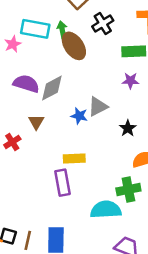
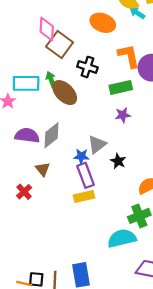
black cross: (103, 23) -> (87, 67), turned -30
black star: (128, 128) -> (118, 161), moved
purple rectangle: (63, 183) -> (85, 175), moved

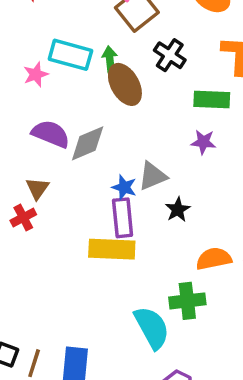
brown triangle: (43, 169) -> (37, 188), moved
yellow rectangle: (84, 196) -> (112, 249), size x1.4
cyan semicircle: (122, 238) -> (152, 328), turned 60

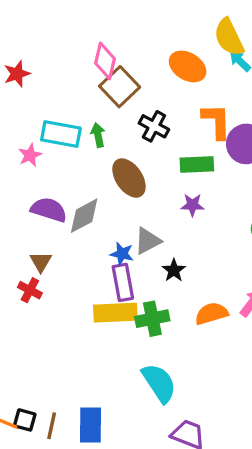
brown ellipse: (125, 84) -> (129, 178), moved
red cross: (23, 218) -> (30, 290), turned -30
green cross: (187, 301) -> (152, 319), moved

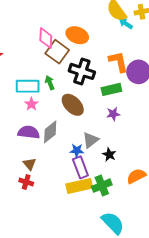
orange ellipse: (188, 66) -> (77, 35), moved
black cross: (154, 126) -> (82, 71), size x1.4
pink star: (30, 155) -> (31, 104), moved

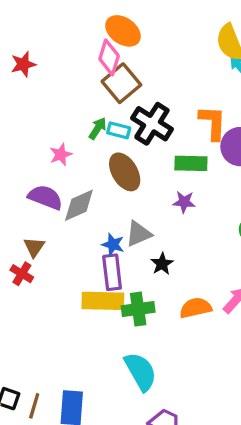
orange ellipse: (77, 35) -> (123, 31), moved
green arrow: (50, 83) -> (98, 128), turned 40
cyan rectangle: (28, 86) -> (119, 130), moved, size x0.6

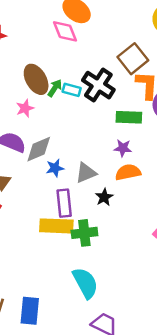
pink diamond: (109, 57) -> (65, 31), turned -40
brown square: (121, 83) -> (133, 59), moved
brown ellipse: (125, 172) -> (36, 79), moved
blue star: (113, 245) -> (55, 168), moved, turned -30
orange semicircle: (196, 308) -> (128, 172), moved

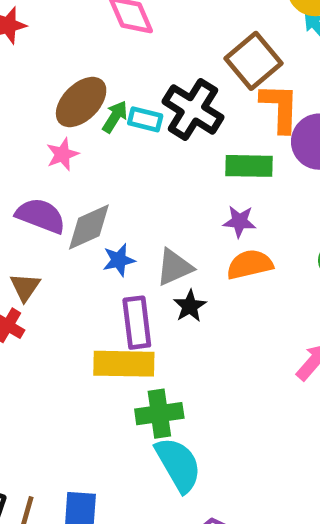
brown ellipse: (36, 79) -> (81, 102), turned 76
black star: (104, 197) -> (190, 306), moved
green cross: (84, 233) -> (159, 414), moved

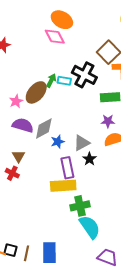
brown ellipse: (81, 102) -> (36, 92), moved
pink star: (62, 154) -> (16, 101), moved

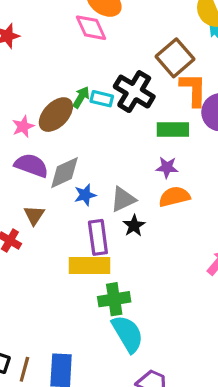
brown triangle: (18, 156) -> (34, 215), moved

